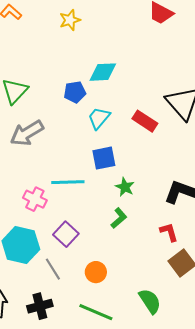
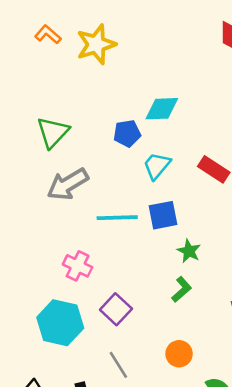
yellow star: (70, 20) -> (96, 44), moved, size x1.5
cyan line: (68, 182) -> (117, 218), moved
gray line: (53, 269) -> (118, 365), moved
orange circle: (96, 272) -> (179, 354), moved

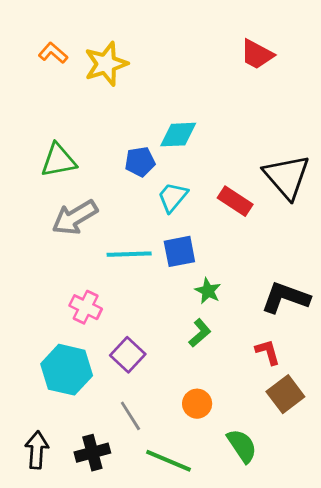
green triangle: (53, 132) -> (58, 160), turned 36

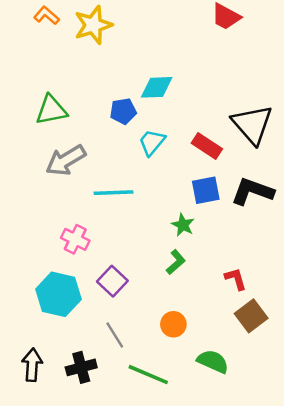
blue square: (179, 251) -> (206, 190), moved
black L-shape: (285, 298) -> (252, 191), moved
green semicircle: (242, 446) -> (213, 361), turned -32

